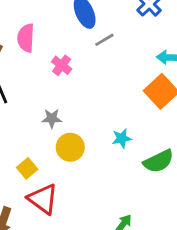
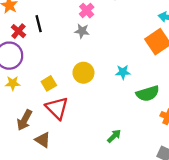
gray star: (52, 118) -> (82, 31), moved

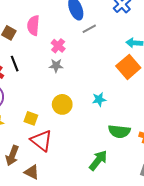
yellow square: (49, 83) -> (31, 118), turned -32
green semicircle: (148, 93) -> (119, 131), moved, turned 30
green arrow: (114, 136) -> (98, 160), size x1.5

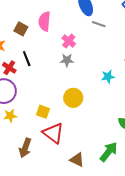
gray line: (89, 29) -> (99, 24), turned 48
cyan star: (99, 99) -> (108, 77), moved
brown triangle: (32, 172) -> (77, 160), moved

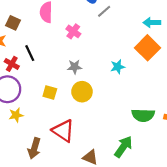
gray line: (99, 24) -> (104, 11), turned -56
brown square: (21, 29) -> (13, 23), moved
gray star: (67, 60) -> (75, 67), moved
yellow square: (43, 112) -> (50, 92), moved

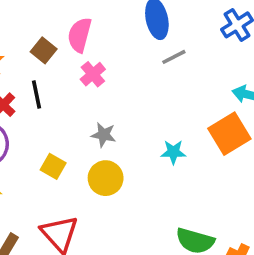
brown square: (13, 23) -> (44, 50), moved
pink cross: (73, 31) -> (93, 74), moved

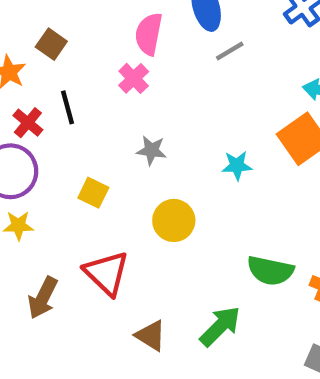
pink semicircle: (80, 35) -> (149, 34), moved
brown square: (44, 50) -> (51, 44), moved
yellow circle: (106, 178) -> (174, 220), moved

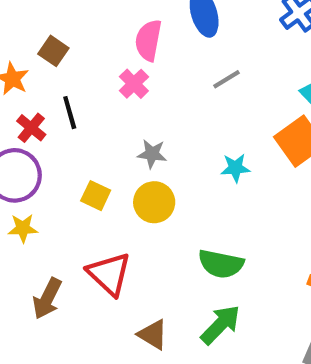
gray line: (230, 51) -> (227, 79), moved
yellow circle: (174, 220) -> (154, 202), moved
green semicircle: (270, 271) -> (221, 264), moved

